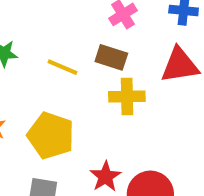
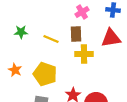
brown rectangle: (111, 57) -> (76, 34), turned 70

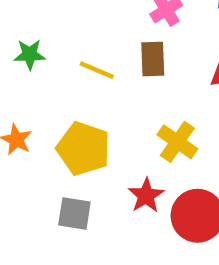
yellow cross: (84, 54) -> (177, 142), moved, turned 36

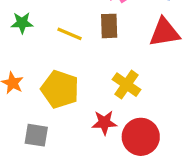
red star: (146, 196) -> (104, 123), turned 30
gray square: (74, 213) -> (36, 135), moved

